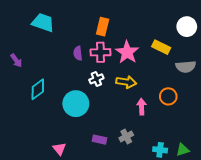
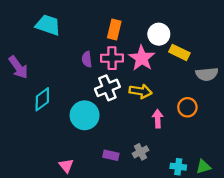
white circle: (187, 27) -> (159, 34), moved
purple arrow: (16, 60) -> (18, 67), size x1.5
white cross: (96, 79) -> (107, 88), size x1.5

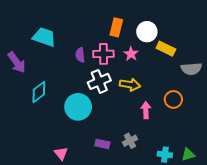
cyan trapezoid: (48, 25) -> (44, 37), moved
orange rectangle: (114, 30) -> (116, 27), moved
pink star: (142, 58) -> (131, 54), size x0.6

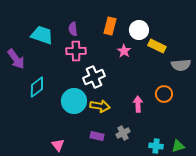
pink cross: (103, 54) -> (76, 51), moved
purple semicircle: (80, 55) -> (73, 29), moved
yellow arrow: (130, 85) -> (100, 106), moved

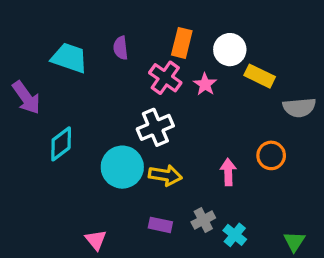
pink cross: (76, 51) -> (165, 78), moved, turned 36
cyan cross: (156, 146) -> (235, 235), moved, turned 32
green triangle: (178, 146) -> (294, 241), turned -40

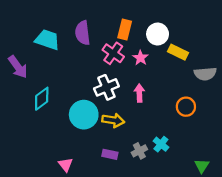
purple semicircle: (121, 48) -> (83, 33), size x1.5
pink arrow: (228, 172) -> (139, 93), moved
cyan cross: (235, 235) -> (161, 144), moved

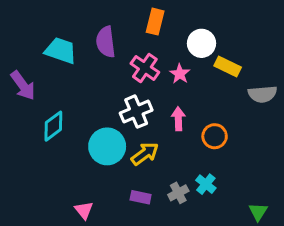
orange rectangle: (125, 29) -> (155, 22), moved
orange circle: (186, 107) -> (215, 136), moved
yellow arrow: (113, 120) -> (145, 154), turned -45

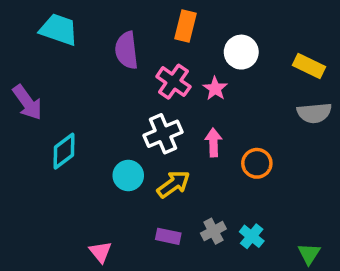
cyan trapezoid: (61, 51) -> (59, 29), moved
yellow rectangle: (228, 67) -> (309, 66), moved
cyan circle: (107, 146) -> (128, 175), size x0.7
cyan cross: (206, 184) -> (252, 236), moved

